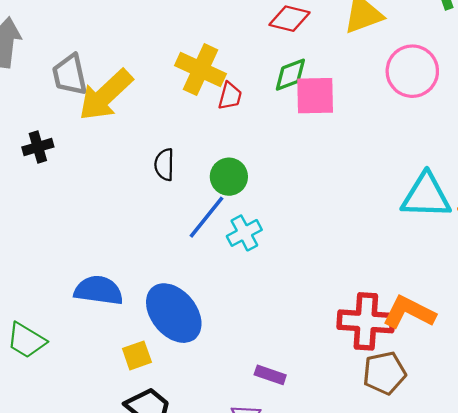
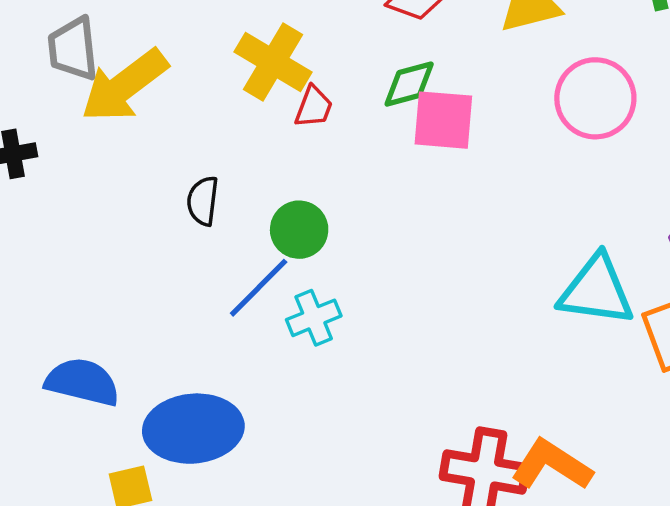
blue ellipse: (174, 313) -> (193, 429), turned -62

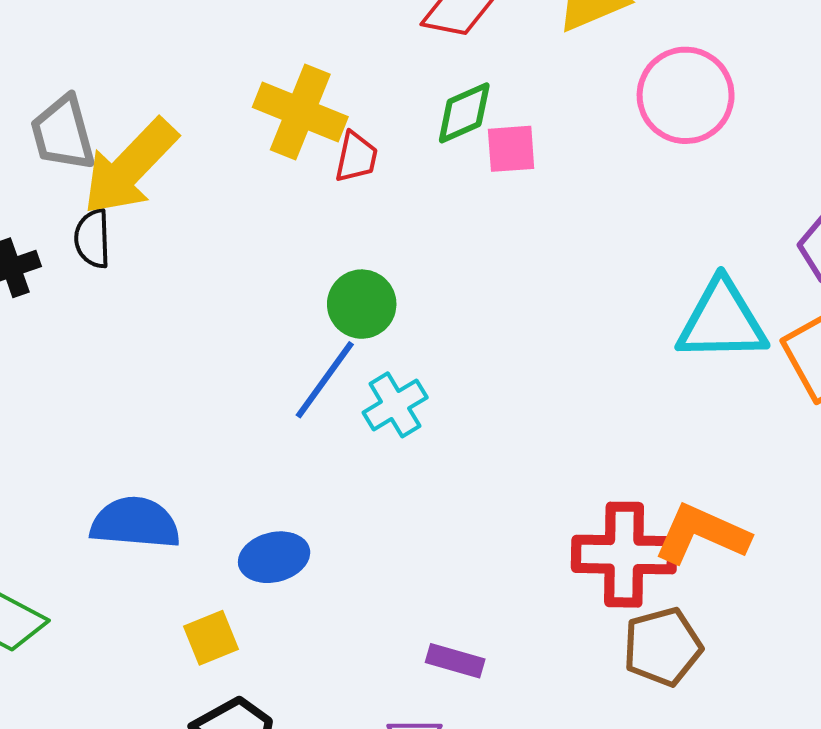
pink square: (443, 120) -> (511, 149), size x0.7
black semicircle: (203, 201) -> (93, 239), moved
blue ellipse: (193, 429) -> (274, 557), size x0.6

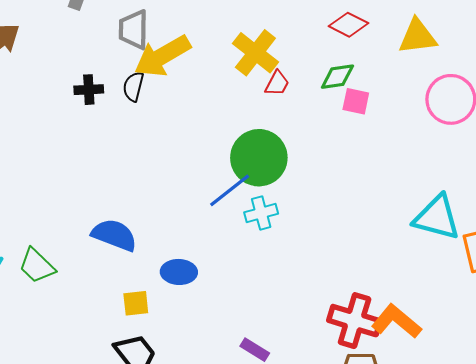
green circle: (362, 304) -> (259, 158), size x1.6

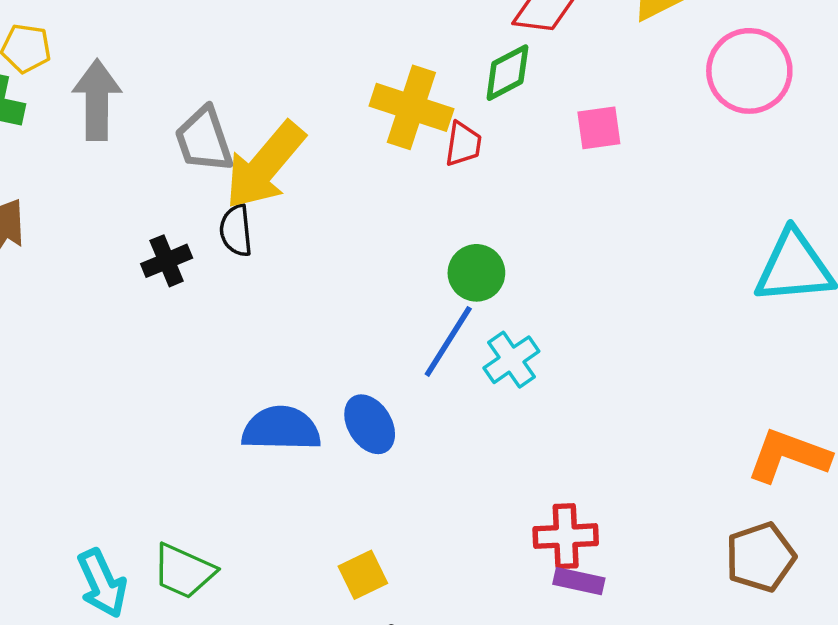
green diamond: (337, 77) -> (507, 73), moved
green circle: (259, 158) -> (476, 273), size x0.6
blue semicircle: (114, 235) -> (281, 429), moved
blue ellipse: (179, 272) -> (370, 424), moved, turned 76
red cross: (355, 321) -> (566, 536), moved, size x0.7

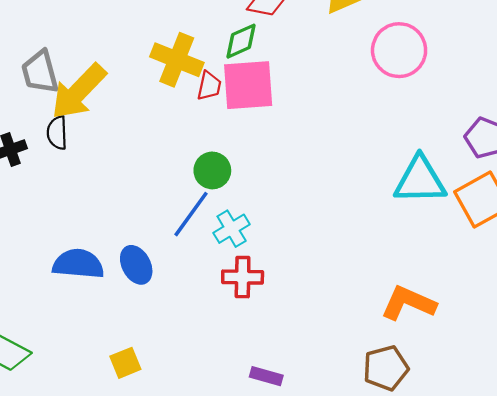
pink square: (599, 128) -> (248, 85), moved, size x1.8
red cross: (566, 536) -> (243, 277), moved

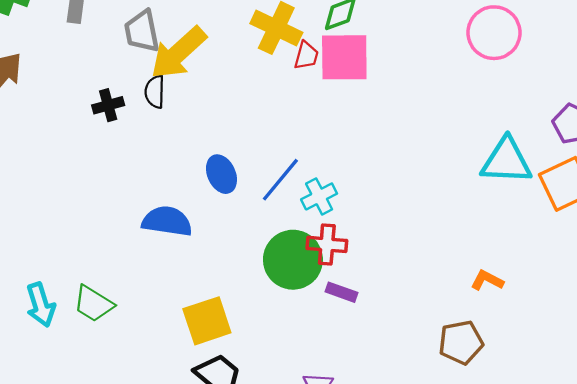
green circle: (212, 170) -> (293, 260), moved, size x1.6
blue ellipse: (136, 265) -> (221, 174), moved
orange L-shape: (408, 303) -> (487, 280), size x0.6
yellow square: (125, 363) -> (207, 321), size x1.6
purple rectangle: (266, 376) -> (342, 292), moved

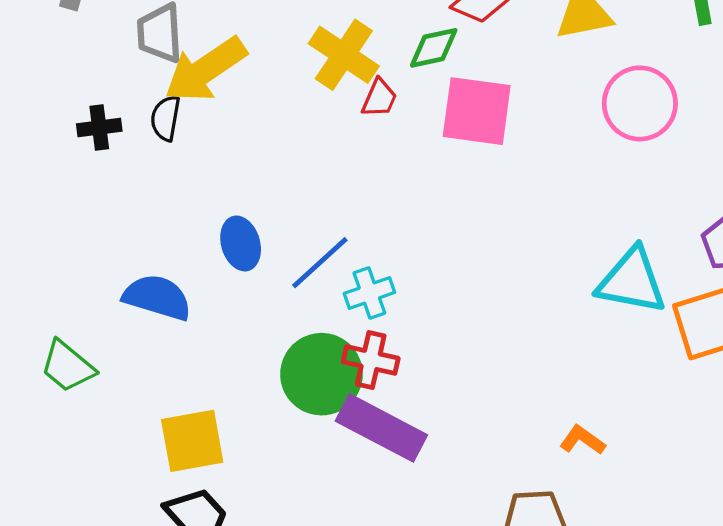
pink square: (344, 57) -> (477, 111), moved
purple rectangle: (342, 292) -> (381, 428), size x2.0
green trapezoid: (93, 304) -> (68, 366), moved

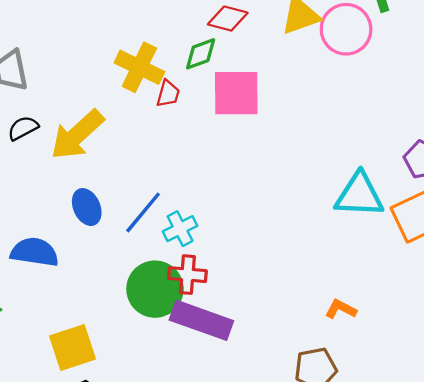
yellow arrow: (205, 70) -> (77, 135), moved
pink circle: (640, 103) -> (346, 29), moved
black semicircle: (166, 118) -> (23, 128), turned 60

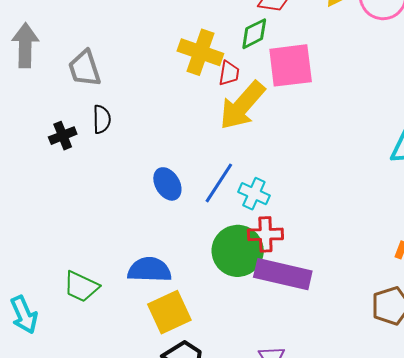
black semicircle: (23, 128) -> (102, 119), turned 124
yellow arrow: (77, 135) -> (242, 105), moved
cyan cross: (180, 229) -> (254, 194), turned -32
blue semicircle: (35, 252) -> (149, 270), moved

